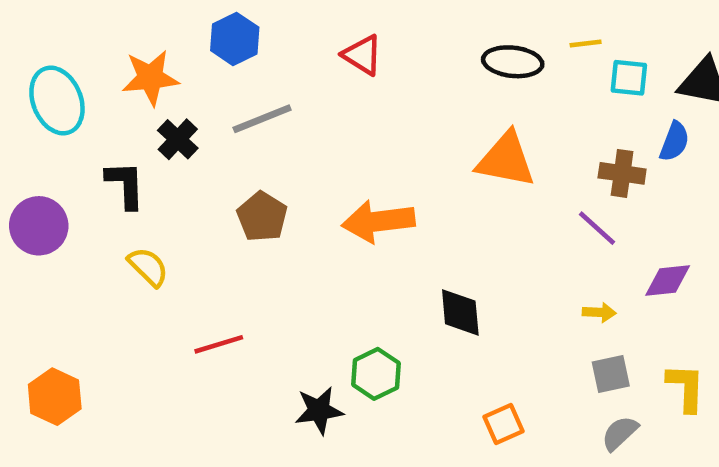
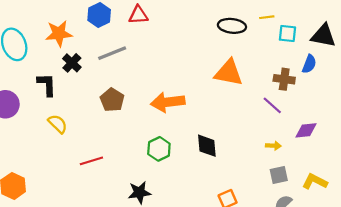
red triangle: (362, 55) -> (138, 15), moved, turned -36
green hexagon: (376, 374) -> (159, 149), moved
yellow L-shape: (686, 388) -> (315, 182), turned -65

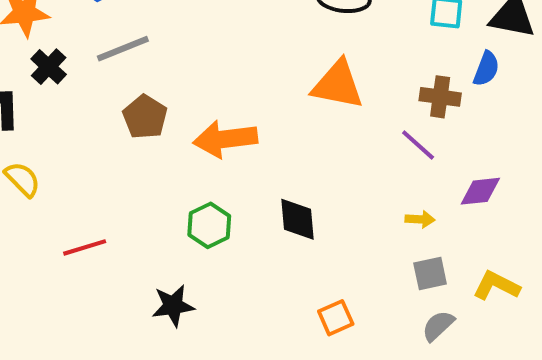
brown pentagon: (112, 100) -> (145, 117), moved

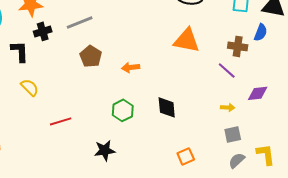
black cross: (49, 67) -> (43, 31), turned 30
orange arrow: (225, 139) -> (131, 67), size x0.6
yellow L-shape: (496, 286) -> (266, 154), moved, turned 55

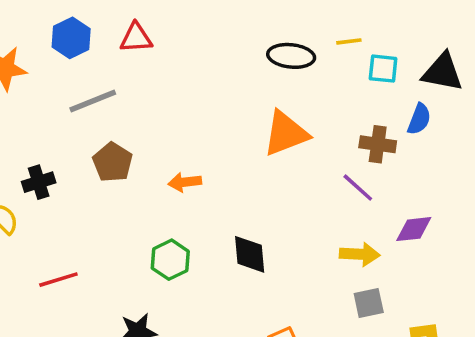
black cross: (43, 31) -> (39, 182), moved
orange triangle: (187, 40) -> (286, 133), turned -32
yellow arrow: (228, 107) -> (360, 254), size x1.5

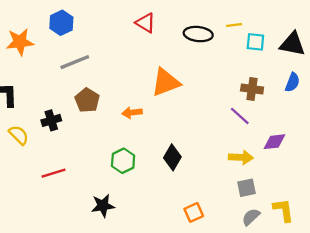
red triangle: (136, 38) -> (145, 23), moved, turned 35
blue semicircle: (419, 119) -> (292, 82), moved
orange triangle: (286, 133) -> (166, 82), moved
black cross: (39, 182) -> (51, 120), moved
black diamond: (250, 254) -> (172, 157), turned 35

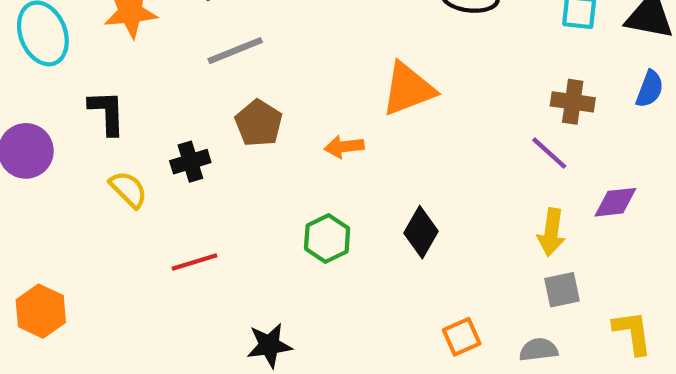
yellow arrow: (241, 157) -> (551, 232), turned 95
black star: (103, 206) -> (269, 345), moved
gray semicircle: (251, 217) -> (539, 350), moved, turned 36

